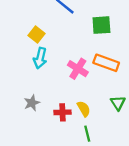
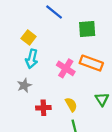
gray star: (32, 103) -> (24, 85), moved
red cross: (63, 112) -> (43, 108), moved

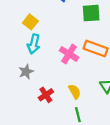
red cross: (43, 108) -> (46, 95), turned -32

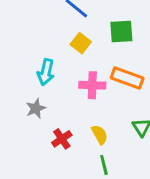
yellow square: (30, 22) -> (81, 43), moved
pink cross: (69, 54) -> (92, 85), turned -30

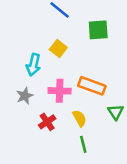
yellow square: (81, 43) -> (58, 49), moved
orange rectangle: (127, 78) -> (92, 86), moved
pink cross: (92, 85) -> (60, 91), moved

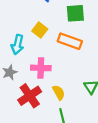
orange rectangle: (92, 86) -> (70, 41), moved
red cross: (47, 122) -> (30, 96), size x1.5

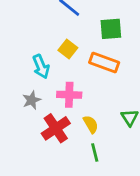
cyan arrow: (17, 45) -> (41, 67), turned -36

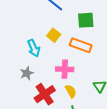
pink cross: (69, 95) -> (65, 69), moved

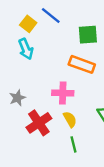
yellow square: (54, 35) -> (28, 24), moved
cyan arrow: (34, 48) -> (26, 49), moved

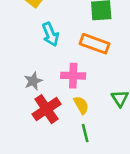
cyan arrow: (26, 49) -> (50, 34), moved
gray star: (17, 98) -> (33, 81), moved

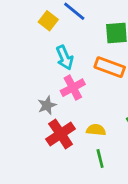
pink cross: (73, 76) -> (73, 88), moved, turned -30
yellow semicircle: (81, 105) -> (96, 130), turned -54

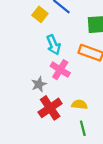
pink cross: (73, 88) -> (60, 70), turned -30

